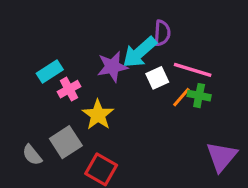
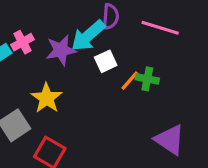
pink line: (193, 70) -> (160, 28), moved
pink cross: (69, 89) -> (23, 42), moved
purple triangle: (222, 157) -> (170, 140), turned -36

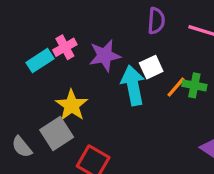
cyan arrow: (88, 36) -> (133, 85), moved, turned 120
yellow star: (47, 98) -> (72, 105), moved

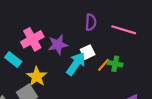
pink cross: (65, 47) -> (32, 39), size x1.5
cyan rectangle: (40, 61) -> (13, 60), moved, turned 70
cyan arrow: (133, 85) -> (76, 64), turned 45

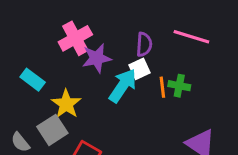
purple semicircle: (91, 22) -> (144, 44), moved
pink cross: (32, 39) -> (75, 38), moved
orange line: (104, 65) -> (162, 87), turned -48

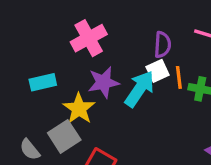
purple star: (97, 58) -> (103, 82), moved
cyan rectangle: (33, 80) -> (43, 82), turned -50
orange line: (162, 87) -> (179, 77), moved

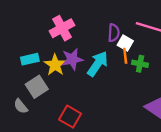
white square: (158, 71) -> (125, 43), moved, turned -35
yellow star: (79, 109) -> (55, 65), moved
gray square: (64, 136) -> (37, 87), moved

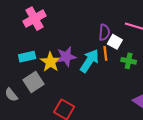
pink cross: (62, 28) -> (35, 19), moved
orange line: (125, 56) -> (105, 53), moved
gray semicircle: (21, 106) -> (11, 95), moved

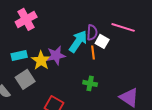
cyan arrow: (89, 61) -> (78, 41), moved
green cross: (129, 61) -> (90, 83), moved

